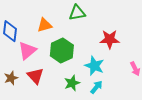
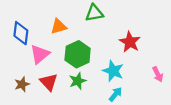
red star: (110, 39) -> (130, 42), turned 30
green star: (72, 83) -> (78, 81), moved

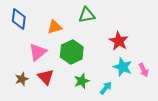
blue diamond: (21, 33) -> (19, 19), moved
cyan star: (113, 71) -> (123, 67), moved
green star: (78, 81) -> (82, 81), moved

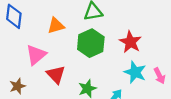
green hexagon: (72, 52) -> (91, 43), moved
red triangle: (46, 77) -> (56, 75), moved

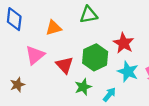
green hexagon: (91, 43) -> (95, 57), moved
red triangle: (56, 75) -> (65, 65), moved

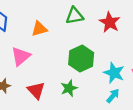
red star: (124, 43) -> (110, 22), moved
red triangle: (65, 65) -> (36, 90), moved
cyan arrow: (109, 95) -> (113, 96), moved

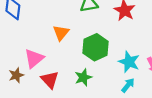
orange triangle: (39, 29) -> (61, 33), moved, turned -35
pink triangle: (21, 56) -> (34, 58), moved

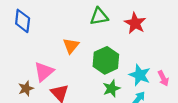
green star: (83, 77) -> (111, 89), moved

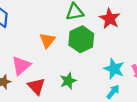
green hexagon: (106, 60) -> (81, 39), moved
green star: (111, 89) -> (68, 81), moved

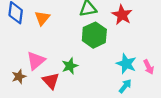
orange triangle: (47, 40) -> (42, 18), moved
green star: (68, 81) -> (70, 66), moved

